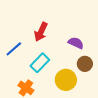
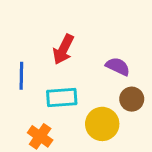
blue line: (14, 49) -> (21, 76), turned -48
cyan rectangle: (40, 63) -> (62, 98), turned 42

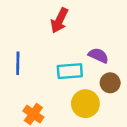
red arrow: (63, 49) -> (59, 20), moved
cyan rectangle: (62, 98) -> (70, 71), moved

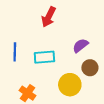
purple semicircle: (98, 56) -> (80, 46), turned -63
cyan rectangle: (70, 71) -> (44, 57), moved

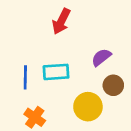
blue line: (15, 52) -> (25, 77), moved

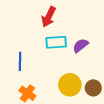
cyan rectangle: (56, 72) -> (56, 42), moved
brown circle: (113, 85) -> (93, 88), moved

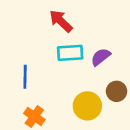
red arrow: (49, 17) -> (61, 21), turned 108
brown circle: (93, 88) -> (117, 91), moved

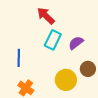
cyan rectangle: (70, 53) -> (53, 40), turned -60

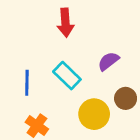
red arrow: (46, 16) -> (66, 23), turned -138
cyan rectangle: (53, 40) -> (67, 76), moved, turned -72

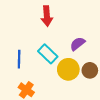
yellow circle: (94, 114) -> (68, 69), moved

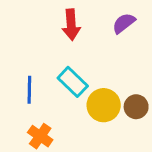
purple semicircle: (78, 44) -> (124, 23), moved

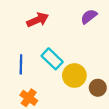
red arrow: (71, 25) -> (38, 20), moved, turned -110
brown circle: (136, 107) -> (98, 88), moved

